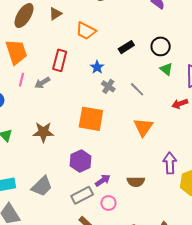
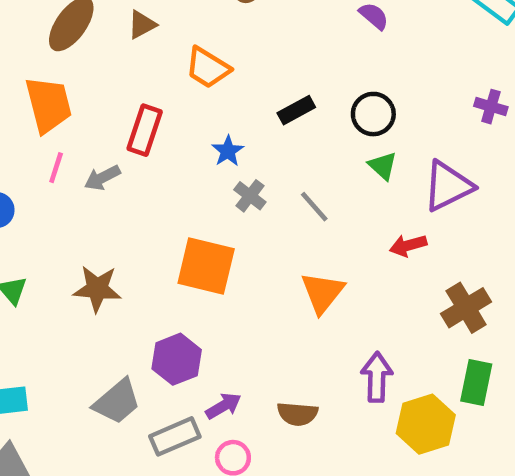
gray trapezoid: (42, 186) -> (117, 402), moved

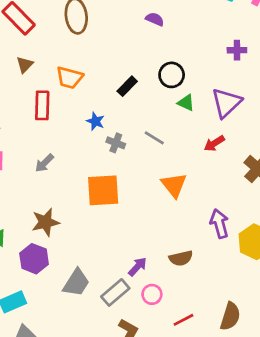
red rectangle: (145, 130) -> (42, 105), moved
gray arrow: (102, 178) -> (44, 163), moved
purple hexagon: (177, 359) -> (34, 259), moved

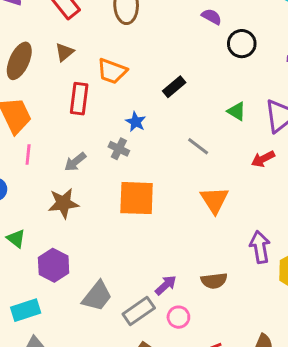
black circle: (172, 75) -> (242, 44), moved
gray cross: (116, 143) -> (119, 149), moved
brown star: (45, 222) -> (63, 203), moved

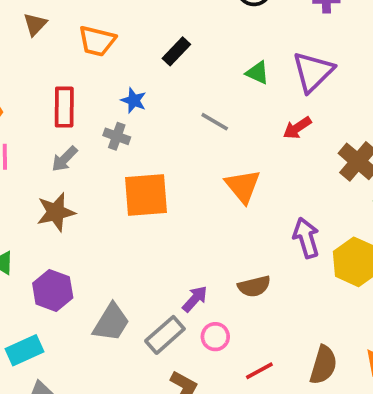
red rectangle: (79, 99) -> (64, 107), moved

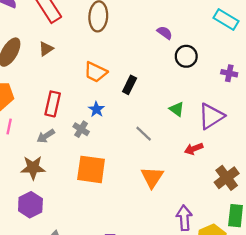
orange trapezoid: (97, 41) -> (96, 72), moved
black rectangle: (176, 51) -> (130, 85), turned -30
purple hexagon: (53, 290) -> (30, 205), moved

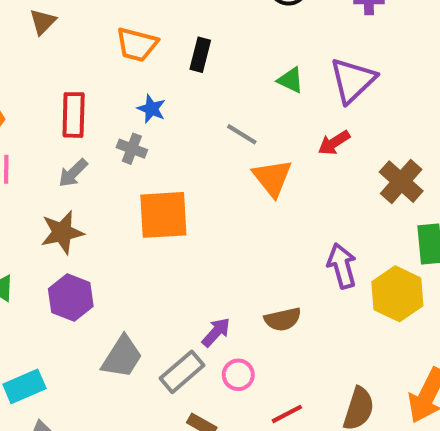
orange triangle: (152, 177) -> (272, 178), moved

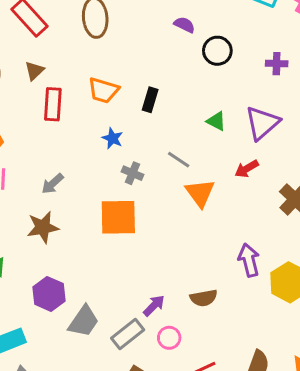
red rectangle: (74, 115) -> (53, 104), moved
gray cross: (132, 149) -> (132, 173), moved
purple hexagon: (71, 297) -> (49, 294), moved

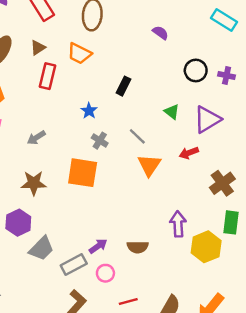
black circle: (217, 51) -> (196, 70), moved
orange trapezoid: (103, 90) -> (79, 54), moved
brown star: (43, 227) -> (34, 183), moved

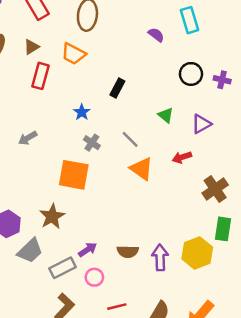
cyan rectangle: (224, 20) -> (190, 20), moved, turned 40
purple triangle: (207, 120) -> (201, 124), size x0.7
orange triangle: (149, 165) -> (142, 169), turned -30
brown star: (34, 183) -> (52, 216), moved, turned -30
purple arrow: (178, 224) -> (160, 258), moved

